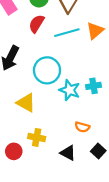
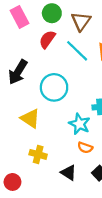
cyan line: (67, 33) -> (77, 51), turned 55
cyan star: (70, 90) -> (80, 124), moved
red circle: (14, 151) -> (12, 182), moved

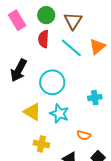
red semicircle: (47, 39) -> (44, 39), turned -30
cyan star: (80, 124) -> (59, 114), moved

